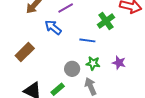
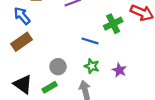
blue arrow: (53, 27) -> (22, 16), moved
gray circle: (72, 69) -> (58, 67), moved

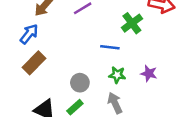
blue arrow: (22, 16) -> (29, 34), turned 90

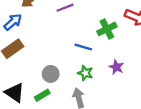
purple star: (149, 73) -> (116, 67), moved

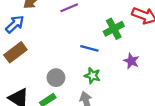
purple star: (116, 67) -> (131, 61), moved

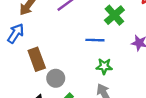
brown rectangle: (15, 52) -> (37, 59), moved, turned -60
gray circle: (56, 78) -> (56, 78), moved

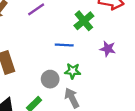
gray circle: (56, 78) -> (50, 79), moved

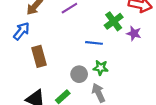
purple star: (108, 49) -> (134, 33), moved

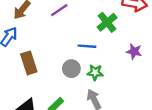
purple star: (134, 33) -> (134, 51), moved
gray circle: (79, 74) -> (71, 69), moved

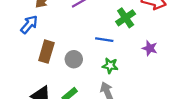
brown rectangle: (29, 63) -> (46, 52), turned 30
gray circle: (71, 69) -> (74, 59), moved

